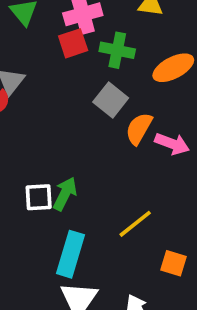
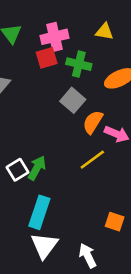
white square: (39, 197) -> (17, 170), turned -30
yellow line: (135, 224) -> (92, 160), moved

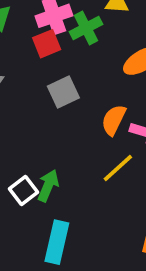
green cross: (79, 64) -> (86, 28), moved, turned -35
gray square: (73, 100) -> (63, 92), moved, turned 30

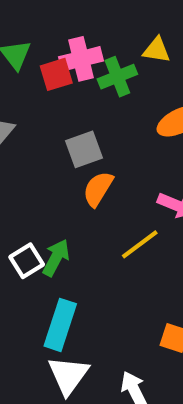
red square: (47, 44) -> (56, 74), moved
orange semicircle: (114, 120) -> (98, 189), moved

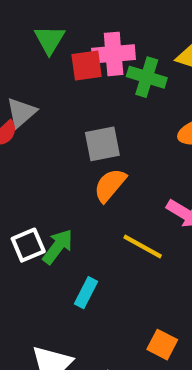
green cross: (117, 77) -> (147, 77), turned 30
yellow line: (140, 244) -> (143, 247), turned 57
cyan rectangle: (60, 325) -> (86, 293), moved, size x0.6

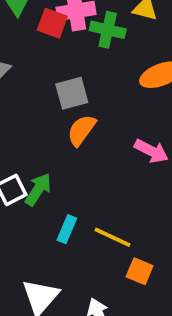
red square: (87, 65) -> (52, 23), turned 32
yellow line: (143, 247) -> (112, 237), moved

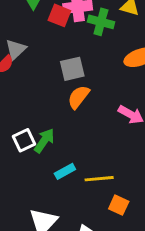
cyan rectangle: (67, 229) -> (65, 171), turned 36
yellow line: (112, 237) -> (99, 179), turned -32

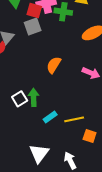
gray square: (72, 69) -> (33, 26), moved
green arrow: (44, 141) -> (34, 97), turned -30

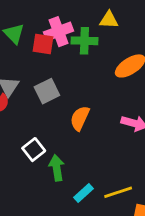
gray square: (33, 26) -> (47, 91), moved
white square: (20, 99) -> (34, 150), moved

